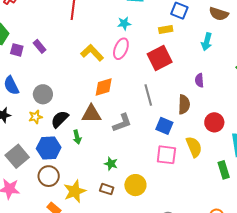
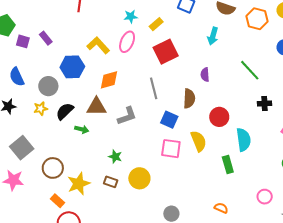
yellow rectangle: (166, 30) -> (156, 24), moved, turned -32
green arrow: (77, 137) -> (82, 129), turned -64
blue hexagon: (49, 148) -> (72, 67), moved

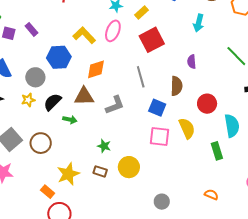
brown circle: (53, 168) -> (41, 143), moved

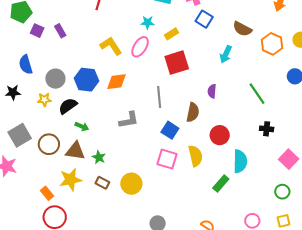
blue hexagon: (59, 57) -> (87, 80), moved
brown triangle: (84, 96) -> (75, 151), moved
green star: (104, 146) -> (99, 157), moved
green rectangle: (217, 151) -> (221, 184), turned 48

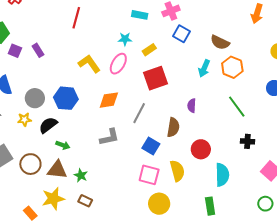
orange hexagon: (272, 44) -> (232, 67), moved
orange diamond: (116, 82) -> (109, 100), moved
gray line: (159, 97) -> (139, 113), turned 35
yellow circle: (131, 184) -> (159, 204), moved
green rectangle: (221, 184) -> (210, 206), moved, turned -48

